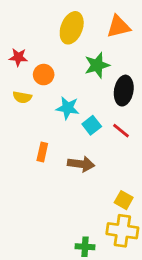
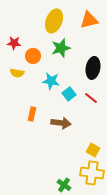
green star: (97, 65) -> (61, 48), moved
green cross: (85, 247) -> (64, 185), turned 32

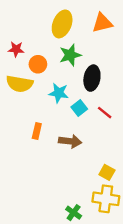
black ellipse: (93, 68) -> (92, 78), moved
yellow semicircle: (17, 73) -> (20, 84), size x1.6

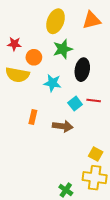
cyan square: (79, 108) -> (75, 104), moved
red line: (105, 113) -> (94, 100), turned -32

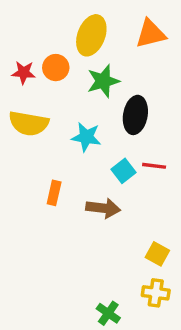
orange circle: (34, 57) -> (56, 68), moved
yellow cross: (95, 178) -> (156, 293), size x0.7

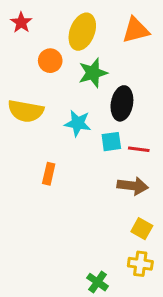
red star: (24, 73) -> (21, 22), moved, turned 30
cyan square: (124, 171) -> (111, 142), moved, turned 30
brown arrow: (103, 208) -> (133, 186), moved

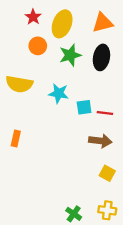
red star: (21, 22) -> (33, 17), moved
black ellipse: (122, 103) -> (101, 57), moved
orange rectangle: (49, 174) -> (16, 139), moved
yellow cross: (140, 264) -> (107, 210), moved

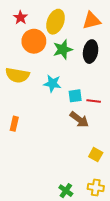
red star: (33, 17) -> (20, 18), moved
orange circle: (38, 46) -> (34, 41), size x1.5
brown arrow: (100, 141) -> (79, 120), moved, turned 30

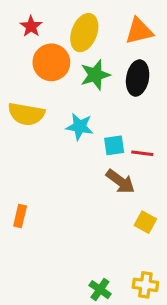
orange rectangle: (14, 124) -> (20, 216), moved
yellow square: (96, 155) -> (145, 222), moved

